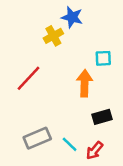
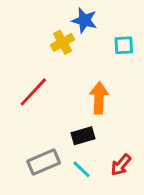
cyan square: (103, 58) -> (124, 45), moved
black rectangle: (102, 117) -> (83, 136), moved
red arrow: (95, 151) -> (121, 165), moved

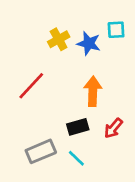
blue star: (84, 20) -> (89, 43), moved
cyan square: (124, 45) -> (116, 30), moved
red arrow: (121, 165) -> (113, 128), moved

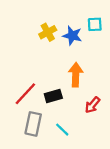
red line: (31, 86) -> (25, 94), moved
black rectangle: (78, 127) -> (53, 96), moved
gray rectangle: (41, 151) -> (33, 124), turned -55

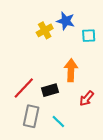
cyan square: (95, 24) -> (89, 36), moved
blue star: (72, 36) -> (66, 21), moved

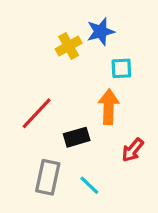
blue star: (66, 21) -> (101, 32), turned -30
cyan square: (89, 36) -> (121, 68), moved
red line: (24, 88) -> (37, 113), moved

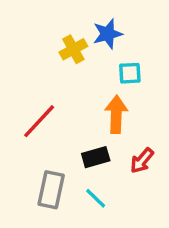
black rectangle: (77, 137) -> (96, 157), moved

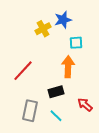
red arrow: (142, 161) -> (85, 105), moved, turned 91

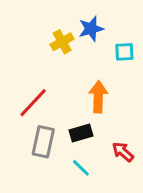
cyan square: (76, 43) -> (124, 52), moved
gray rectangle: (30, 111) -> (43, 142), moved

